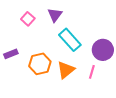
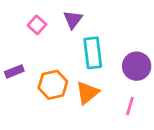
cyan rectangle: (70, 40) -> (93, 53), turned 35
pink line: (92, 72) -> (130, 106), moved

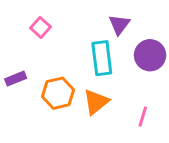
purple triangle: (73, 20) -> (119, 25), moved
purple circle: (137, 66) -> (150, 55), moved

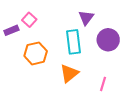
purple rectangle: (16, 79) -> (11, 30), moved
orange hexagon: (58, 93) -> (36, 53), moved

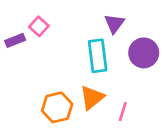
orange hexagon: (36, 53) -> (57, 107), moved
pink line: (103, 84) -> (123, 112), moved

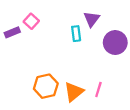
cyan rectangle: (98, 56) -> (76, 34), moved, size x0.6
orange triangle: (92, 98) -> (74, 92), moved

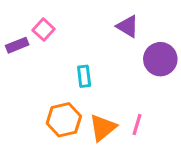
purple triangle: (92, 19) -> (128, 26), turned -36
cyan rectangle: (76, 34) -> (84, 76), moved

